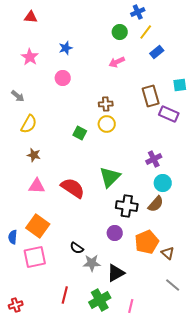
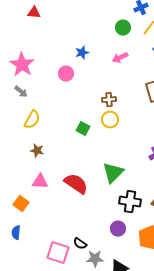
blue star: (66, 48) -> (82, 53), moved
pink star: (30, 57) -> (22, 65), moved, size x1.4
orange square: (38, 226) -> (21, 204), moved, size x0.7
pink square: (35, 257) -> (58, 253), moved, turned 30

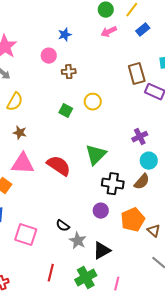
pink arrow: (120, 58) -> (109, 32), moved
brown cross: (109, 100) -> (69, 72), moved
pink triangle: (40, 182) -> (23, 164), size x1.4
pink square: (58, 253) -> (26, 235), moved
gray star: (95, 259) -> (78, 241), turned 30

